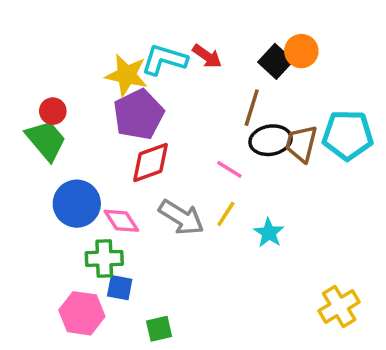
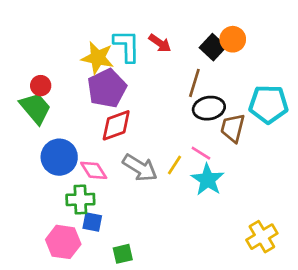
cyan L-shape: (164, 60) -> (127, 46), turned 72
brown trapezoid: (301, 144) -> (233, 128), moved
pink line: (229, 169) -> (201, 153), moved
cyan star: (269, 233) -> (208, 180), size x1.4

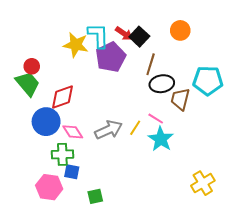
black square: (213, 47) -> (139, 37), moved
purple pentagon: (107, 88) -> (111, 57), moved
red diamond: (116, 125) -> (62, 97), moved
gray arrow: (140, 168) -> (109, 130), turned -56

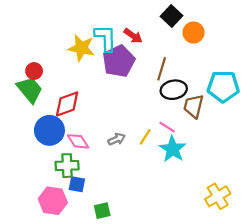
black square: (139, 37) -> (172, 16), moved
gray arrow: (109, 130) -> (117, 139), size x0.6

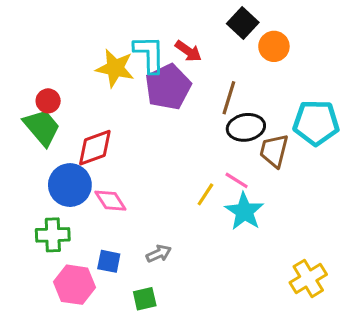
gray arrow: (117, 139) -> (159, 254), moved
green cross: (67, 166) -> (53, 235), moved

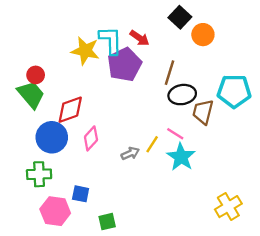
pink diamond: (110, 201) -> (91, 138), moved, turned 75
gray arrow: (159, 254) -> (130, 153), moved

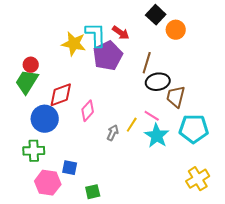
cyan pentagon: (234, 91) -> (194, 129), moved
green trapezoid: (31, 95) -> (27, 82), turned -108
pink diamond: (91, 138) -> (88, 111), moved
gray arrow: (130, 153) -> (113, 133), turned -42

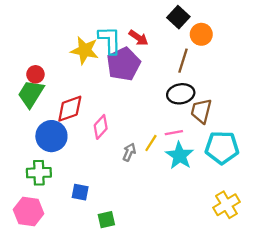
brown line: (147, 63) -> (183, 61), moved
pink line: (152, 116) -> (174, 133), turned -42
pink hexagon: (48, 183) -> (29, 212), moved

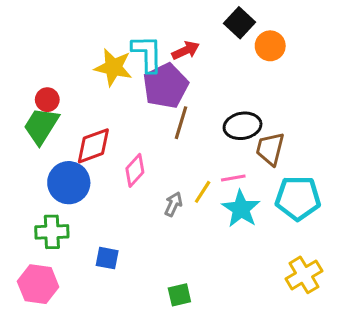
red arrow: (138, 38) -> (186, 50), turned -60
brown line: (183, 61) -> (181, 123), moved
green square: (106, 220) -> (179, 295), moved

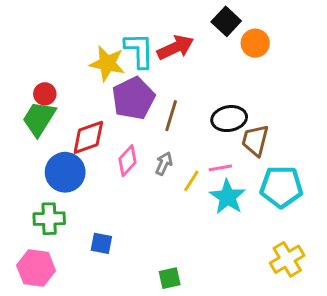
red arrow: (186, 50) -> (175, 47), size x1.4
purple pentagon: (166, 86) -> (133, 98), moved
gray arrow: (173, 204) -> (164, 164), moved

